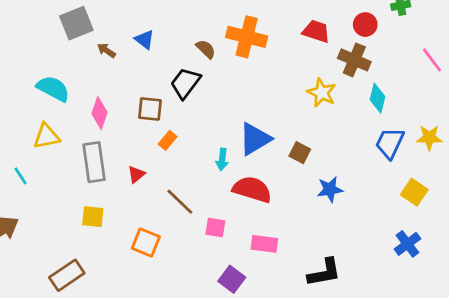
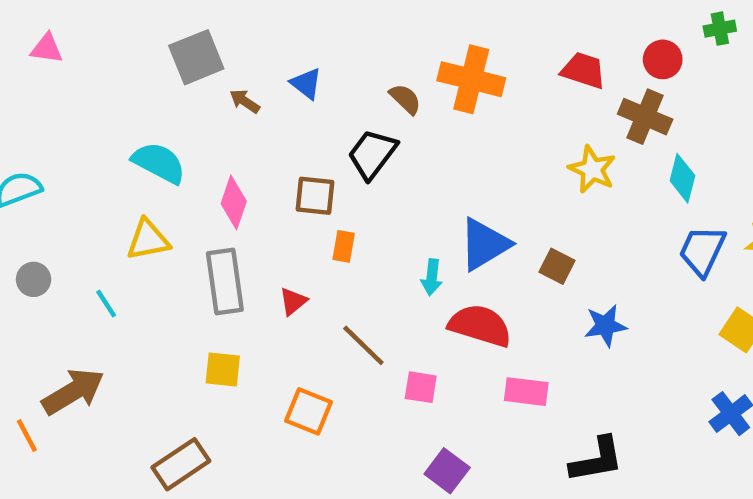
orange rectangle: (168, 140) -> (344, 246), turned -30
pink rectangle: (264, 244) -> (526, 392), moved

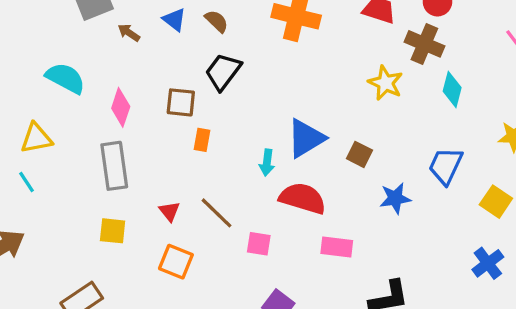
brown semicircle: (405, 99) -> (217, 21), moved
yellow triangle: (148, 240) -> (36, 138), moved
blue trapezoid: (702, 251) -> (446, 166), moved
red triangle: (293, 301) -> (169, 211), moved, turned -30

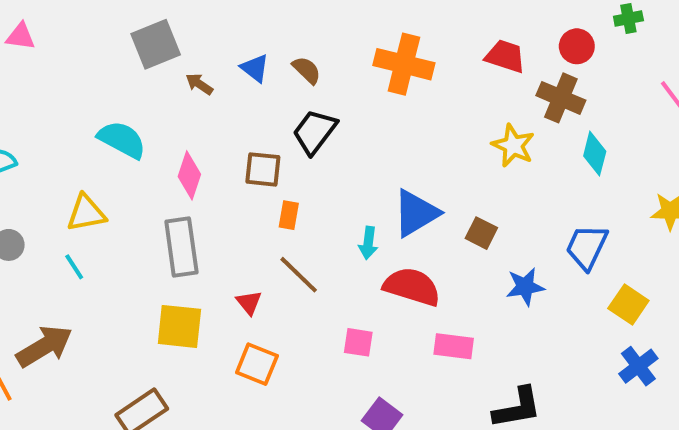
yellow square: (496, 202) -> (628, 305), moved
brown line: (217, 213) -> (299, 275), moved
yellow square: (113, 231) -> (179, 326), size x1.4

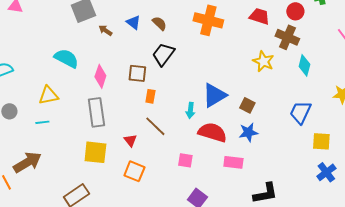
cyan line: (74, 267) -> (42, 122), turned -64
blue star: (525, 287) -> (248, 132), moved
yellow square: (628, 305) -> (321, 141), turned -30

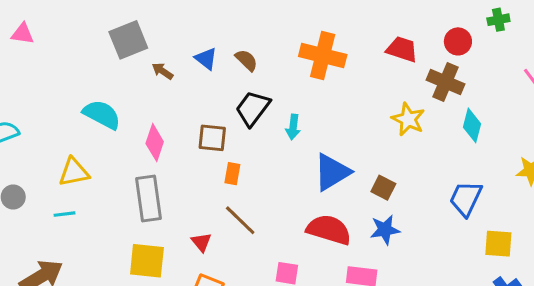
cyan arrow: (190, 110) -> (293, 127), moved

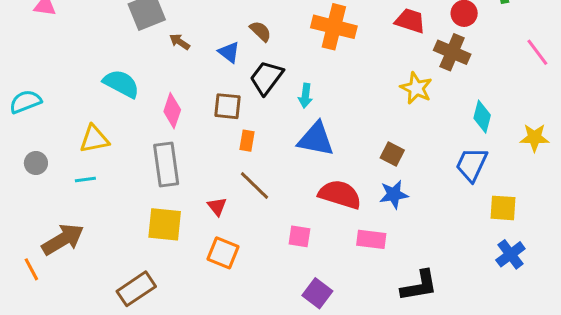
blue triangle: (206, 59) -> (229, 52), moved
cyan diamond: (472, 125) -> (482, 117), moved
blue triangle: (332, 172) -> (316, 139), moved, turned 42

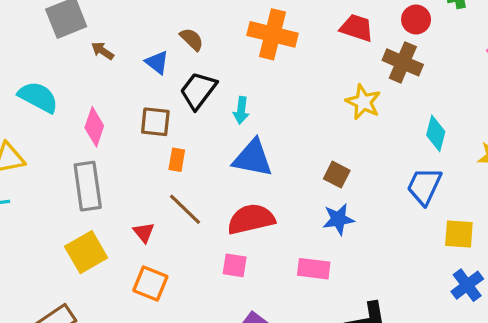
red semicircle: (340, 194) -> (251, 219), moved, turned -30
yellow square: (165, 224) -> (86, 252), turned -36

